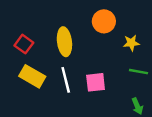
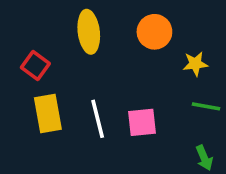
yellow ellipse: (64, 42) -> (89, 32), moved
yellow rectangle: (32, 76) -> (48, 113), turned 50

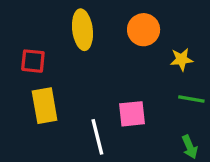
red square: (35, 66) -> (33, 61), turned -30
white line: (98, 119) -> (97, 137), moved

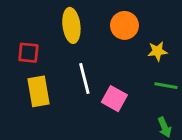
pink square: (132, 114) -> (114, 99), turned 35
white line: (97, 137) -> (84, 78), moved

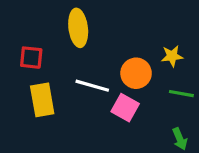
orange circle: (124, 25) -> (136, 73), moved
white line: (84, 78) -> (92, 86), turned -60

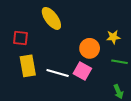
yellow ellipse: (78, 28) -> (51, 18), turned -30
white line: (92, 86) -> (58, 73), moved

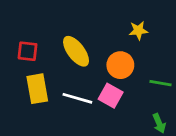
yellow ellipse: (51, 18) -> (76, 51), moved
yellow star: (113, 37) -> (138, 30), moved

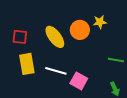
orange circle: (120, 65) -> (80, 30), moved
pink square: (111, 96) -> (79, 81), moved

